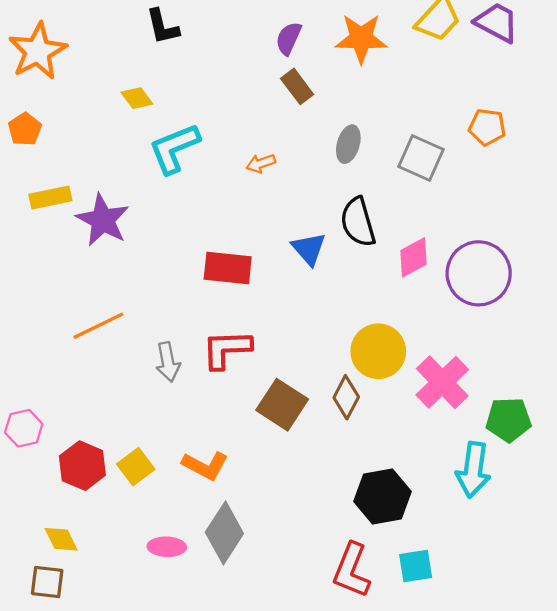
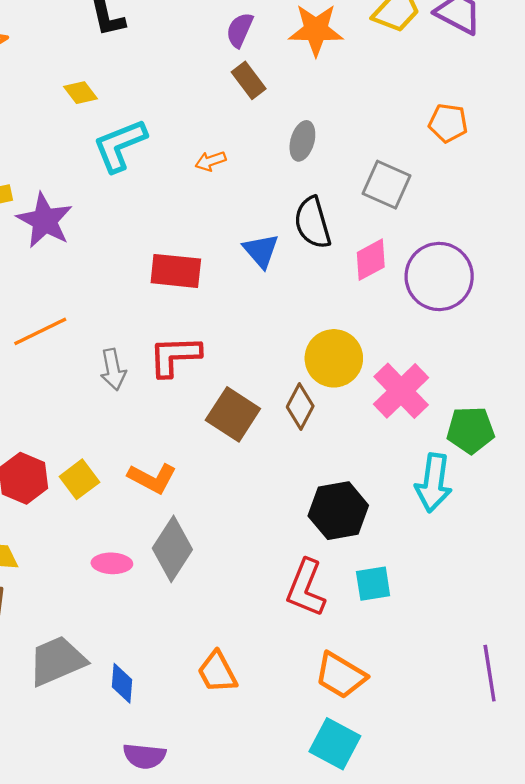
gray square: (421, 158) -> (386, 185), moved

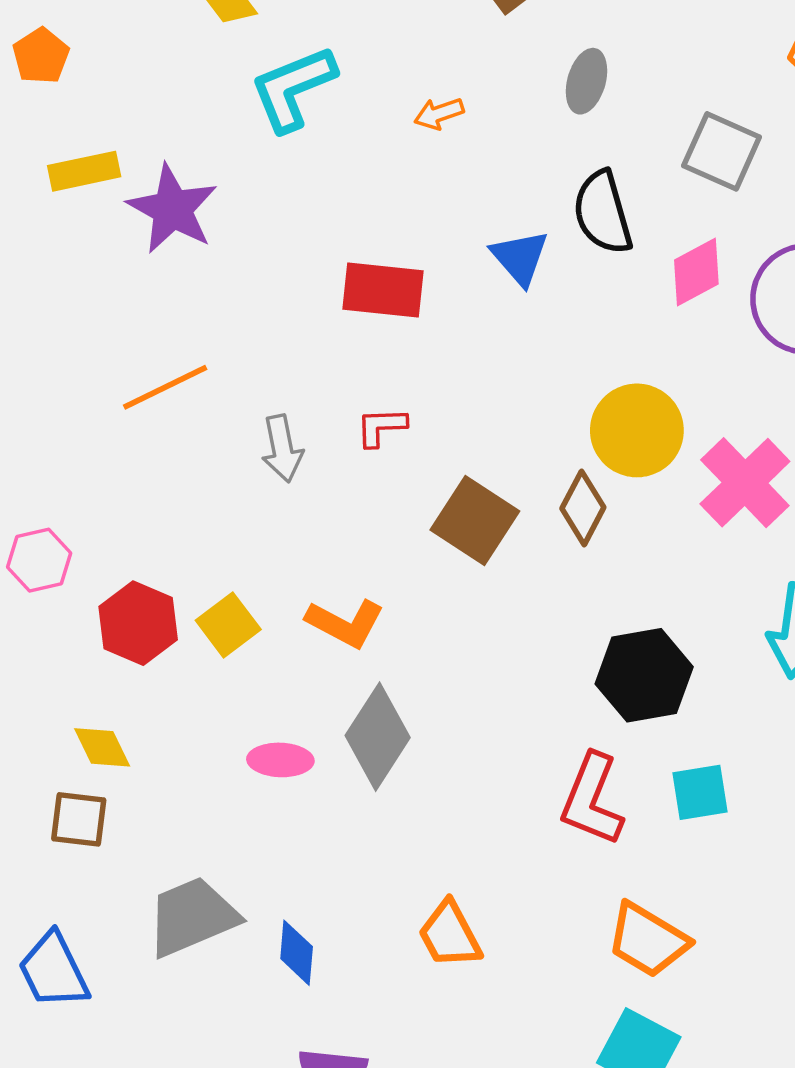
red L-shape: (175, 356) -> (381, 427), size x0.6

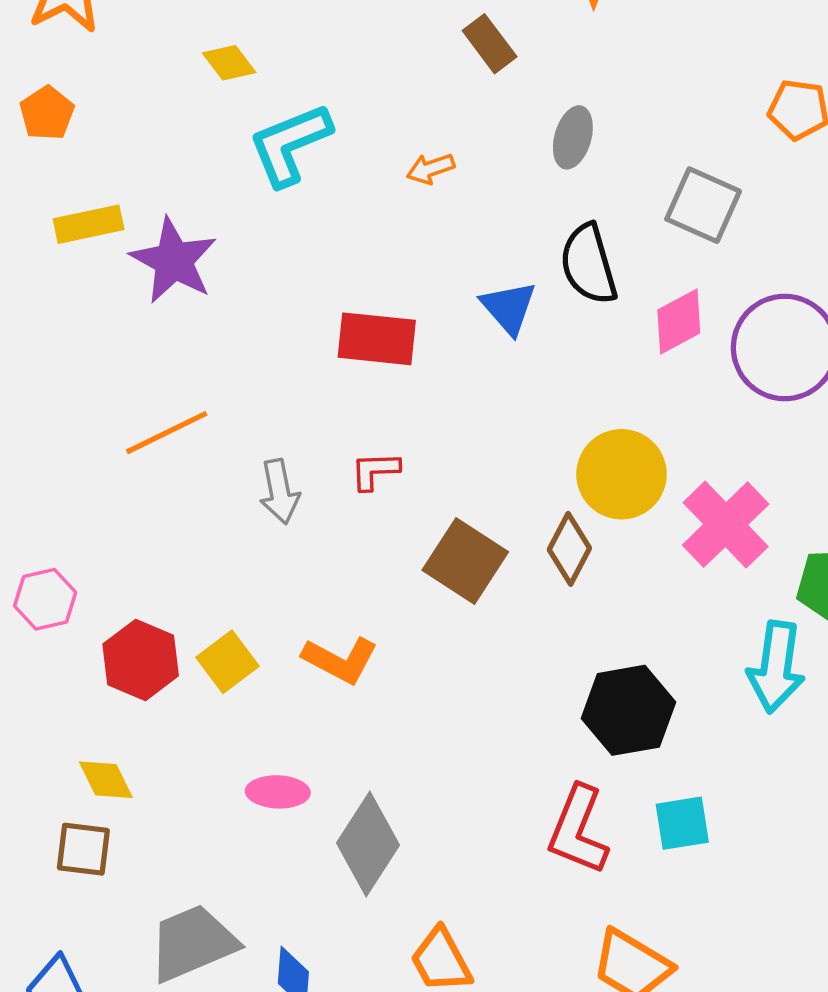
gray diamond: (378, 737) -> (368, 844), moved

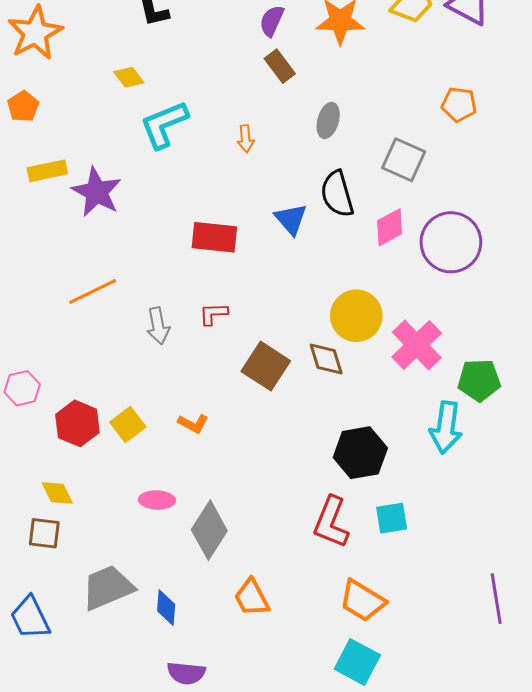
orange arrow: (431, 169) -> (246, 139), turned -76
brown diamond: (569, 549) -> (326, 359), turned -45
orange L-shape: (340, 660) -> (193, 423), size x0.7

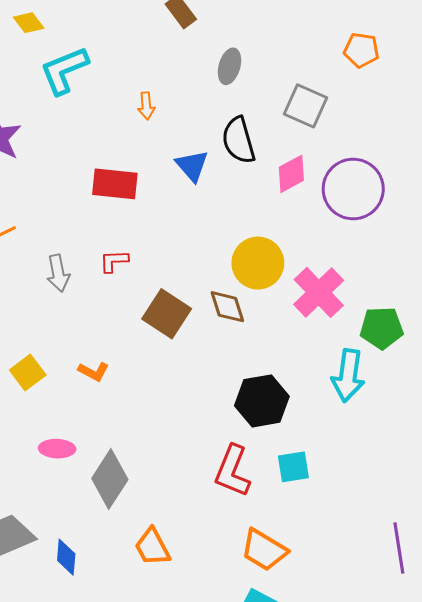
orange arrow: (246, 139) -> (146, 106), moved

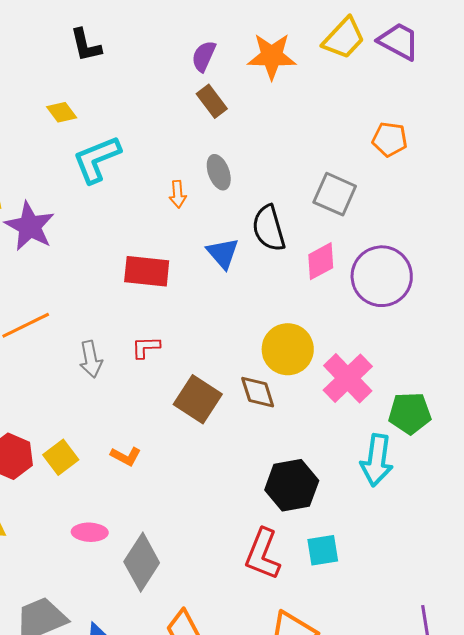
gray ellipse: (229, 66) -> (219, 172), moved, turned -36

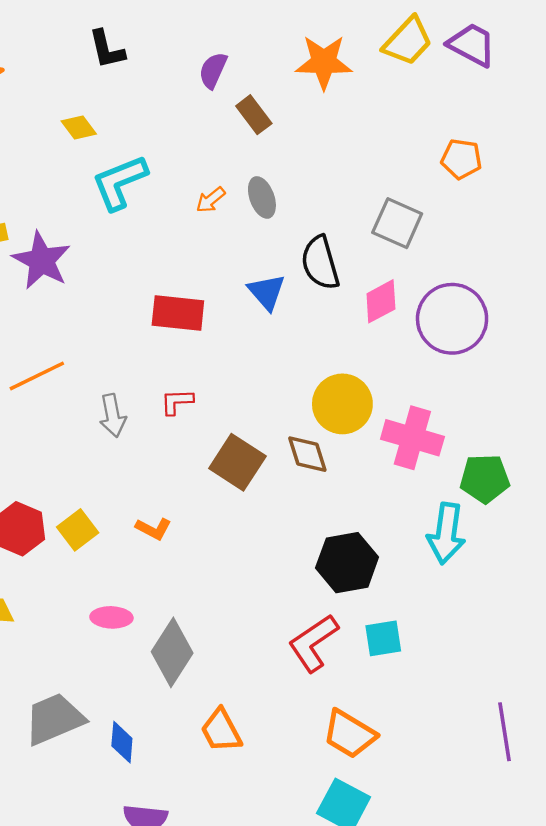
purple semicircle: (204, 56) -> (213, 70), moved
orange arrow: (178, 194) -> (211, 200), moved, turned 56
pink cross: (348, 378) -> (412, 438), turned -30
red L-shape: (263, 554) -> (313, 643), turned 34

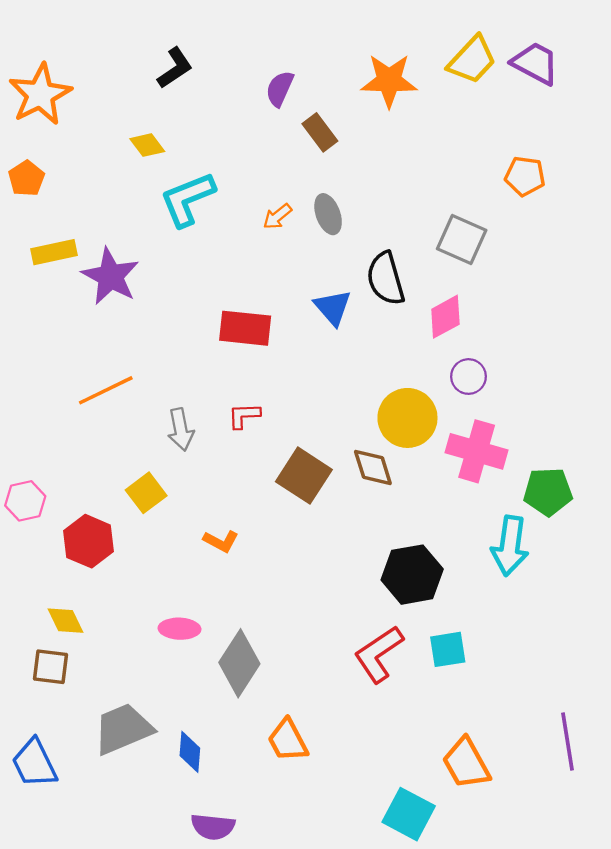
black L-shape: (107, 49) -> (175, 68), turned -111
purple circle: (452, 319) -> (468, 377), moved, size x0.5
yellow square: (78, 530) -> (146, 493), moved
orange trapezoid: (349, 734) -> (466, 763), moved, turned 30

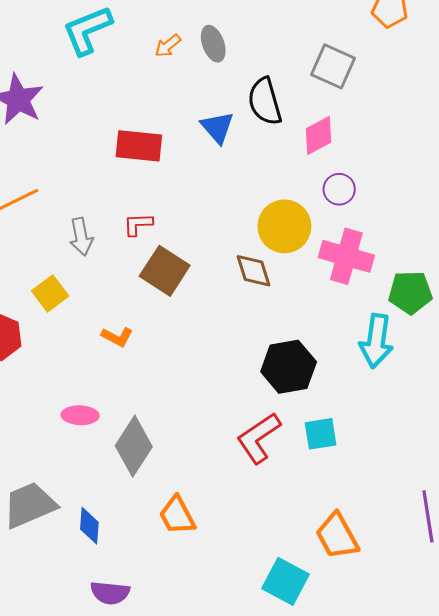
brown square: (304, 476) -> (165, 271), moved

